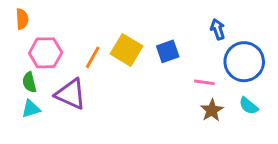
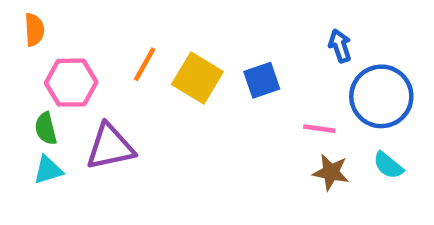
orange line: (93, 57) -> (145, 64), moved
purple triangle: (71, 94) -> (110, 147), turned -36
brown star: (212, 110) -> (331, 172), turned -30

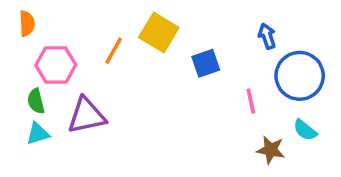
yellow square: (197, 78) -> (159, 33), moved
pink line: (319, 129) -> (251, 101), turned 70
brown star: (331, 172) -> (271, 150), moved

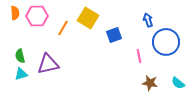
pink hexagon: (56, 65) -> (37, 16), moved
cyan semicircle: (305, 130) -> (178, 83), moved

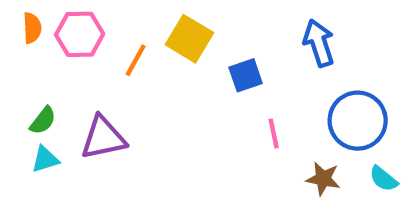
blue arrow: (148, 20) -> (319, 43), size x1.5
blue circle: (166, 42) -> (358, 121), moved
green semicircle: (20, 56) -> (43, 121), turned -128
pink line: (139, 56) -> (274, 133), moved

